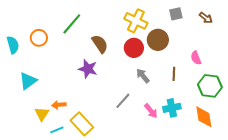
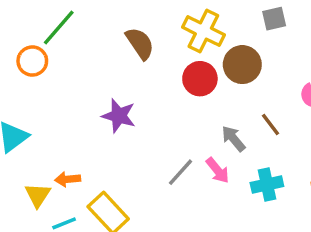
green line: (72, 24) -> (59, 27), moved
brown semicircle: (100, 44) -> (140, 43), moved
brown line: (174, 74) -> (271, 125), turned -40
gray arrow: (143, 76) -> (233, 139), moved
pink arrow: (151, 111) -> (218, 170), moved

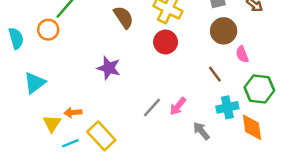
brown circle: (242, 65) -> (224, 31), moved
gray arrow: (233, 139) -> (201, 131), moved
pink arrow: (218, 170) -> (178, 106), turned 78
cyan cross: (267, 185) -> (227, 107), moved

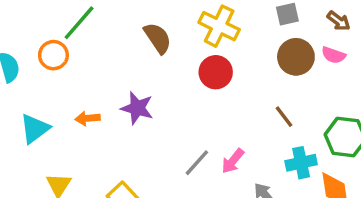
pink semicircle: (242, 54) -> (334, 55), moved, turned -49
orange arrow: (73, 112) -> (88, 118), moved

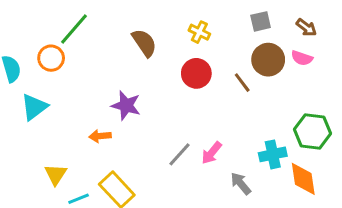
yellow cross: (219, 26) -> (199, 32), size x0.6
brown line: (284, 117) -> (242, 83), moved
orange arrow: (88, 118) -> (100, 136), moved
cyan triangle: (35, 129) -> (34, 107), moved

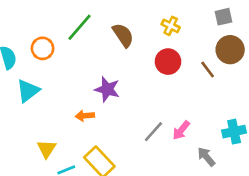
green line: (74, 29) -> (80, 27), moved

